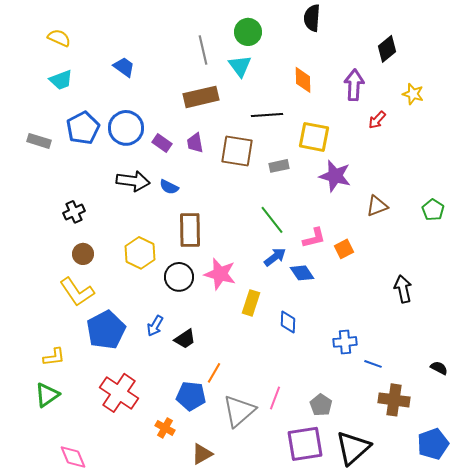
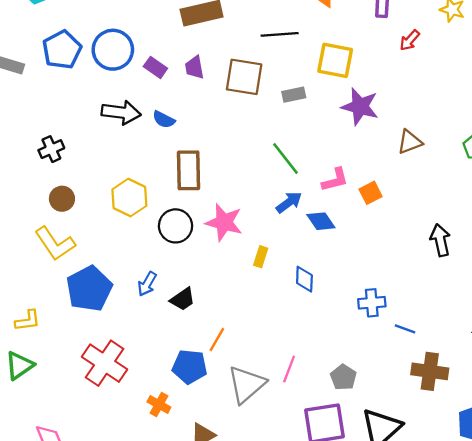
yellow rectangle: (251, 303) -> (261, 257), size x0.7

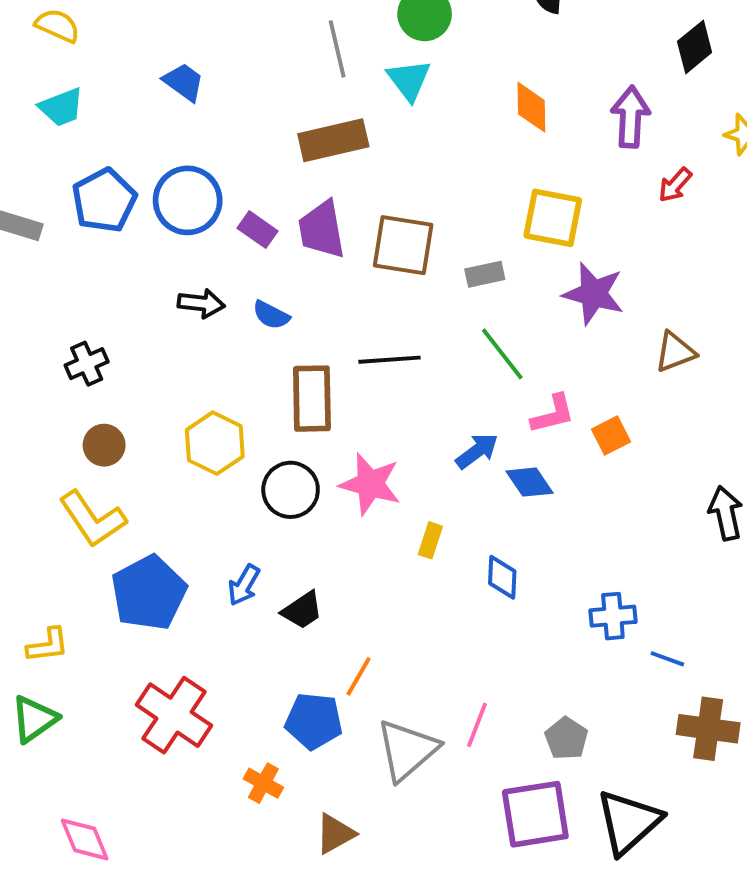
black line: (280, 34) -> (390, 360), moved
purple trapezoid: (194, 67) -> (322, 230), size x1.5
black arrow: (121, 112) -> (201, 303), size x0.7
green line: (285, 159) -> (502, 354), moved

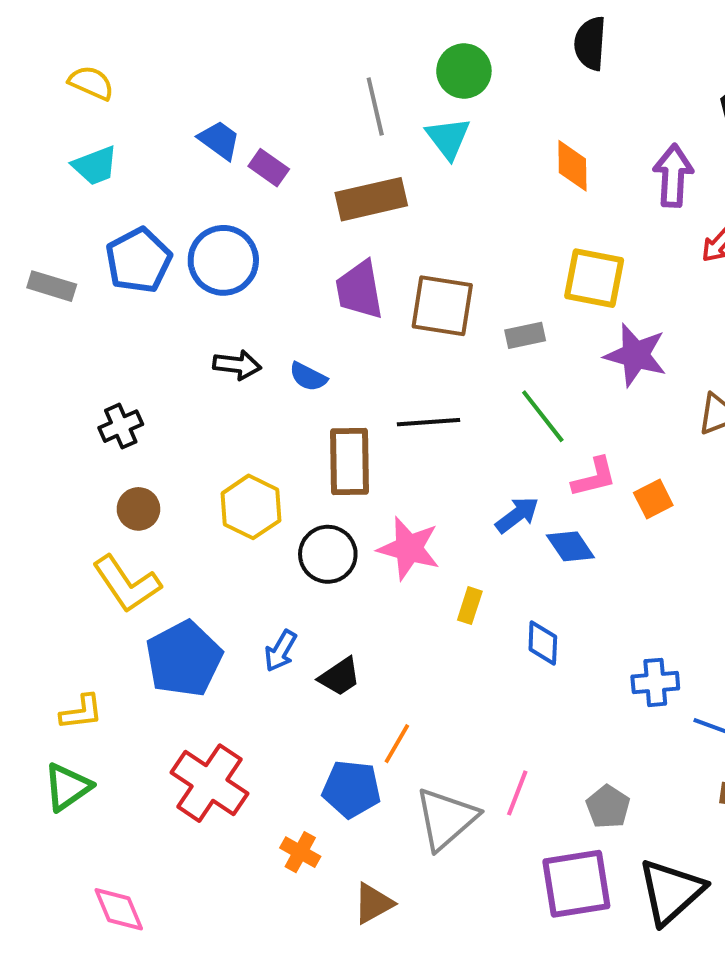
purple rectangle: (258, 230) -> (269, 168), moved

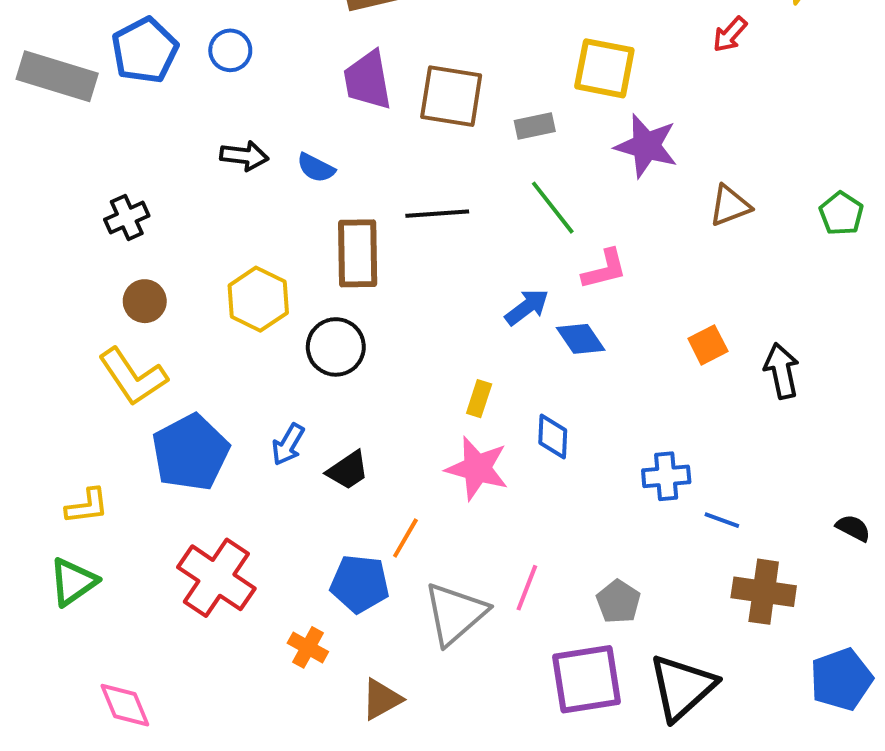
blue circle: (223, 260) -> (230, 50), size x0.6
gray rectangle: (52, 286) -> (57, 76), size x1.6
orange square: (653, 499) -> (708, 345), moved
pink star: (409, 548) -> (477, 468), moved

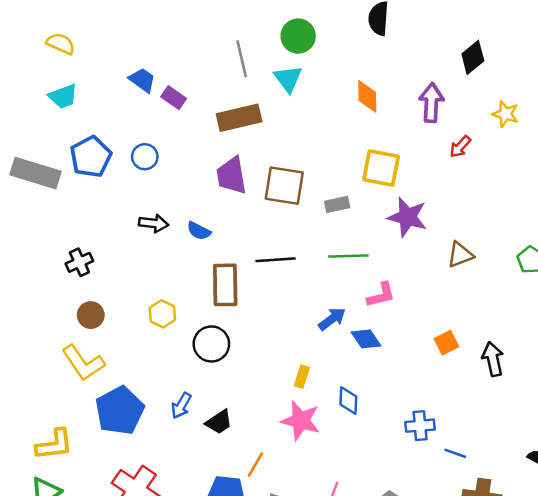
green line: (553, 208) -> (348, 256), turned -54
yellow hexagon: (258, 299) -> (162, 314), size x0.7
yellow L-shape: (87, 506) -> (54, 445), size x1.4

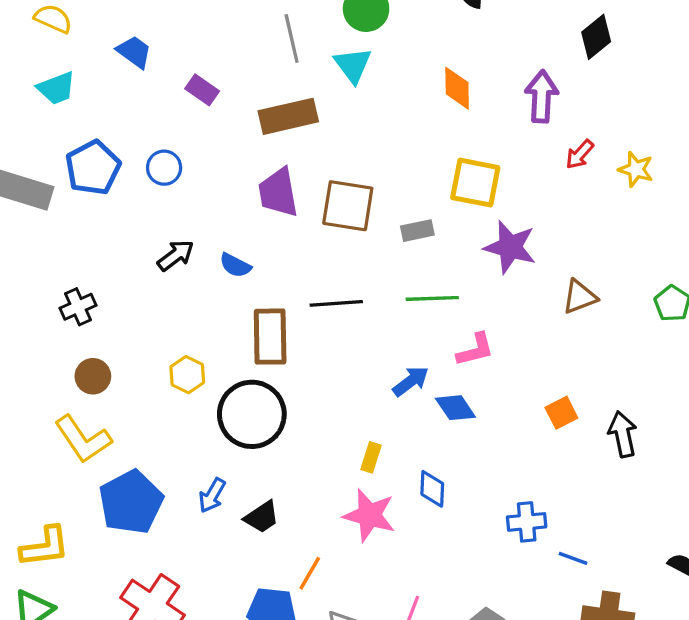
blue trapezoid: (142, 80) -> (134, 52), moved
yellow star: (505, 114) -> (636, 169), moved
black arrow: (154, 223) -> (176, 255), turned -44
black circle: (211, 344) -> (252, 414), size x1.4

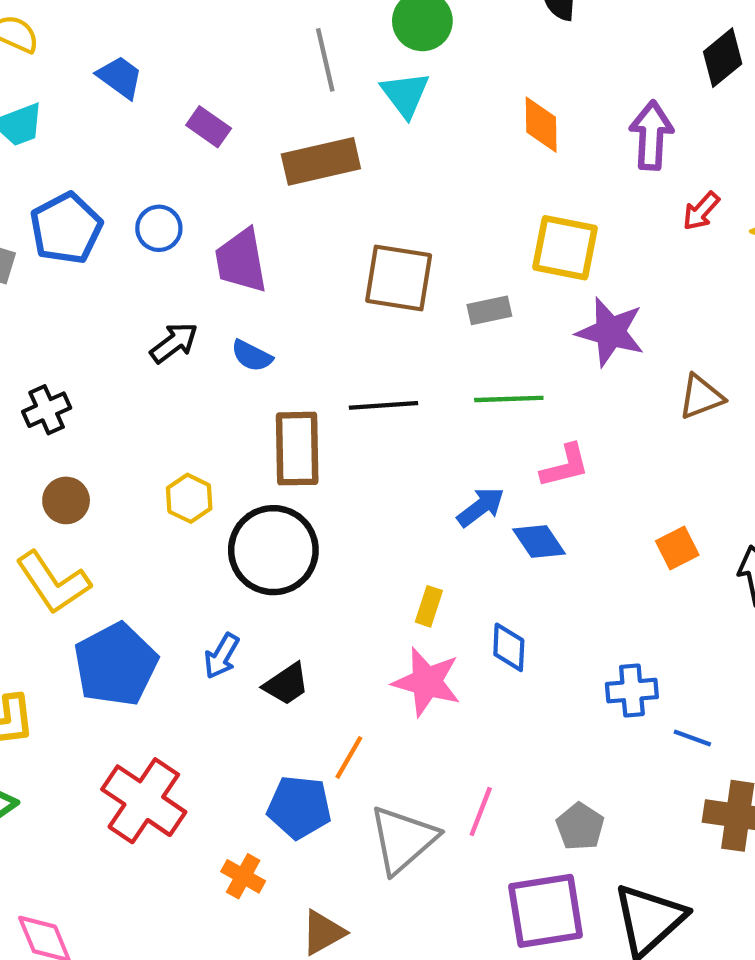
purple trapezoid: (278, 192) -> (241, 261), moved

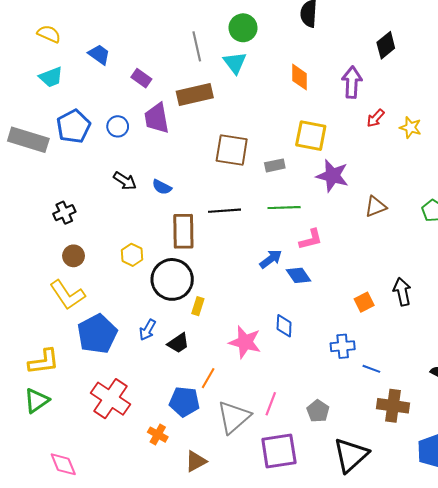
purple trapezoid: (241, 261) -> (157, 118), moved
black arrow: (174, 343) -> (125, 181), turned 70
orange square: (677, 548) -> (364, 302), moved
yellow rectangle: (429, 606) -> (198, 306), moved
purple square: (546, 911) -> (279, 451), moved

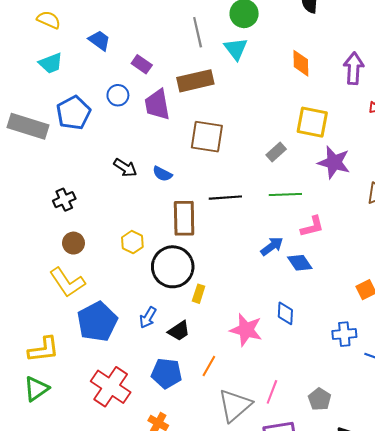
blue circle: (118, 126) -> (118, 95), moved
brown square: (232, 150) -> (207, 137), moved
gray rectangle: (275, 165) -> (276, 152), turned -30
blue pentagon: (184, 402) -> (167, 373), moved

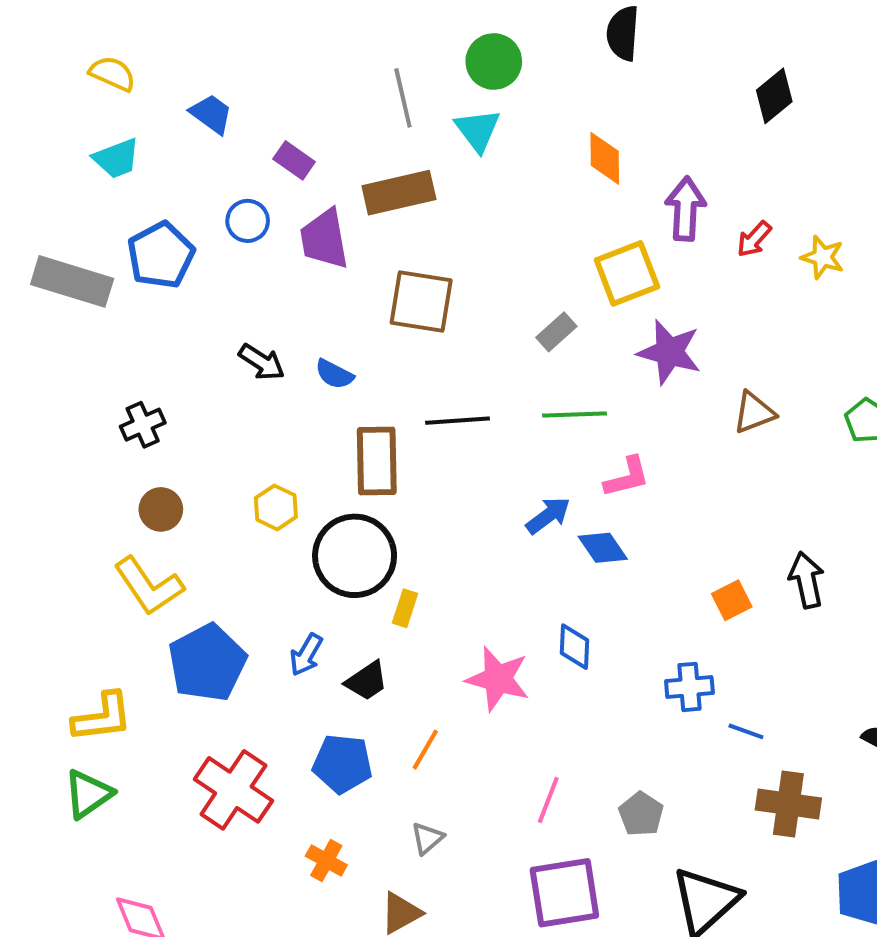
purple arrow: (354, 68) -> (685, 209), moved
yellow square: (312, 122) -> (627, 273), turned -32
gray triangle: (235, 405) -> (427, 838), moved, size x0.5

